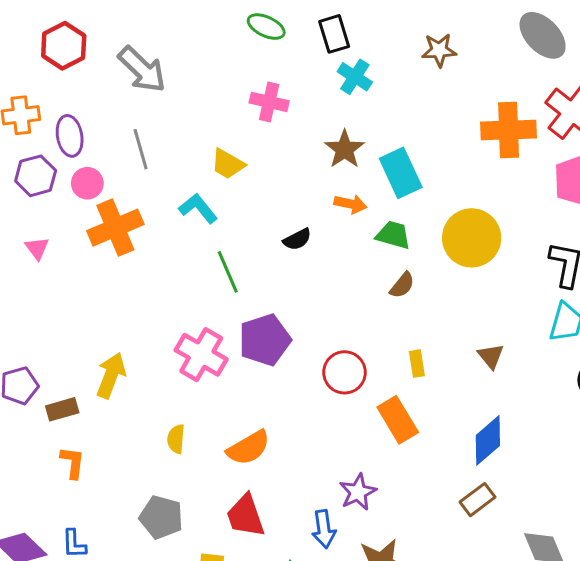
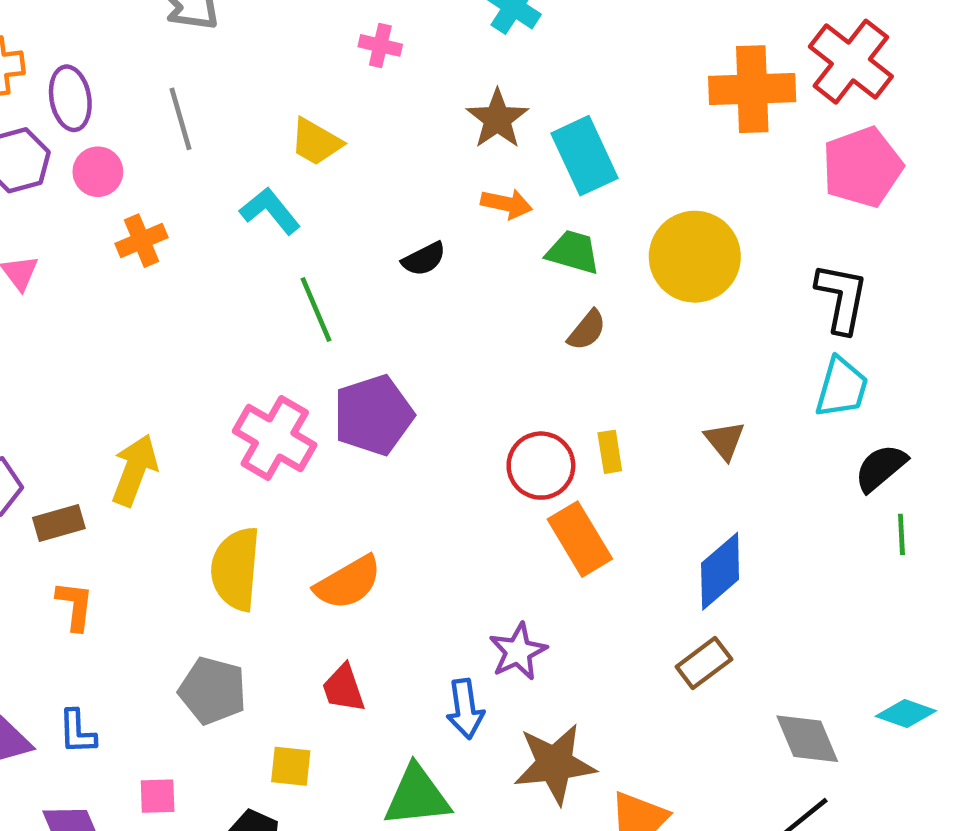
pink cross: (269, 102) -> (380, 45), size x0.7
orange cross: (115, 228) -> (142, 241), size x0.6
red circle: (345, 372) -> (541, 466), moved
yellow semicircle: (176, 439) -> (236, 569), size x1.8
red trapezoid: (245, 516) -> (344, 688), size x0.7

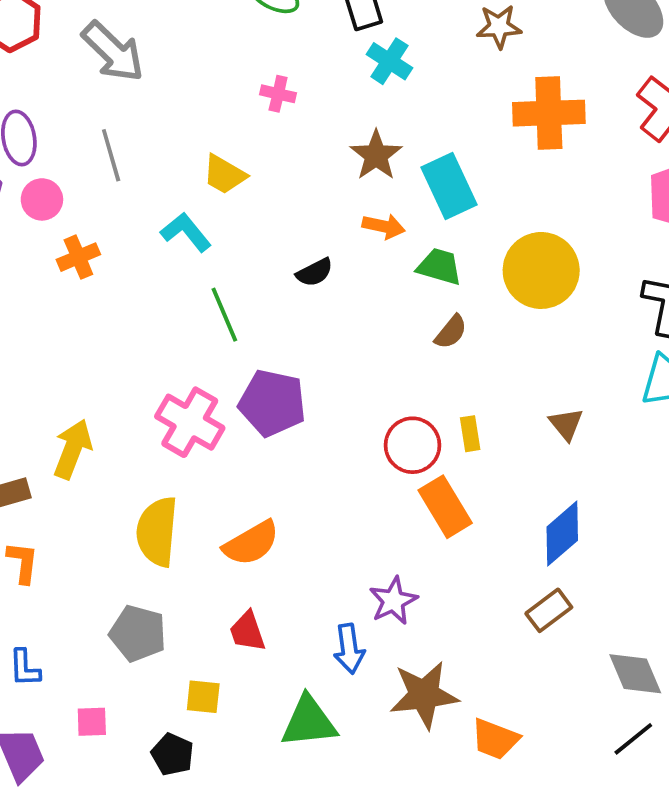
orange cross: (752, 89) -> (549, 113), moved
purple pentagon: (373, 415) -> (272, 403), turned 30

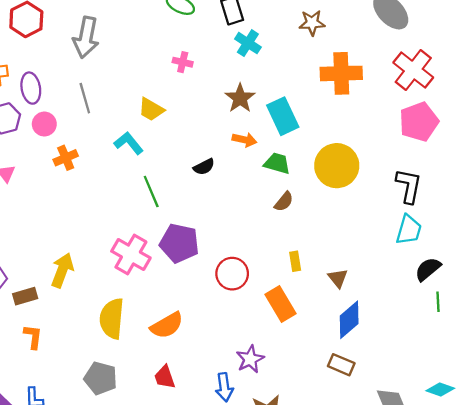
gray arrow: (113, 52) -> (86, 37), turned 57
brown triangle: (566, 424) -> (338, 278), moved
red circle: (412, 445) -> (232, 274), moved
brown rectangle: (549, 610) -> (341, 365), turned 60

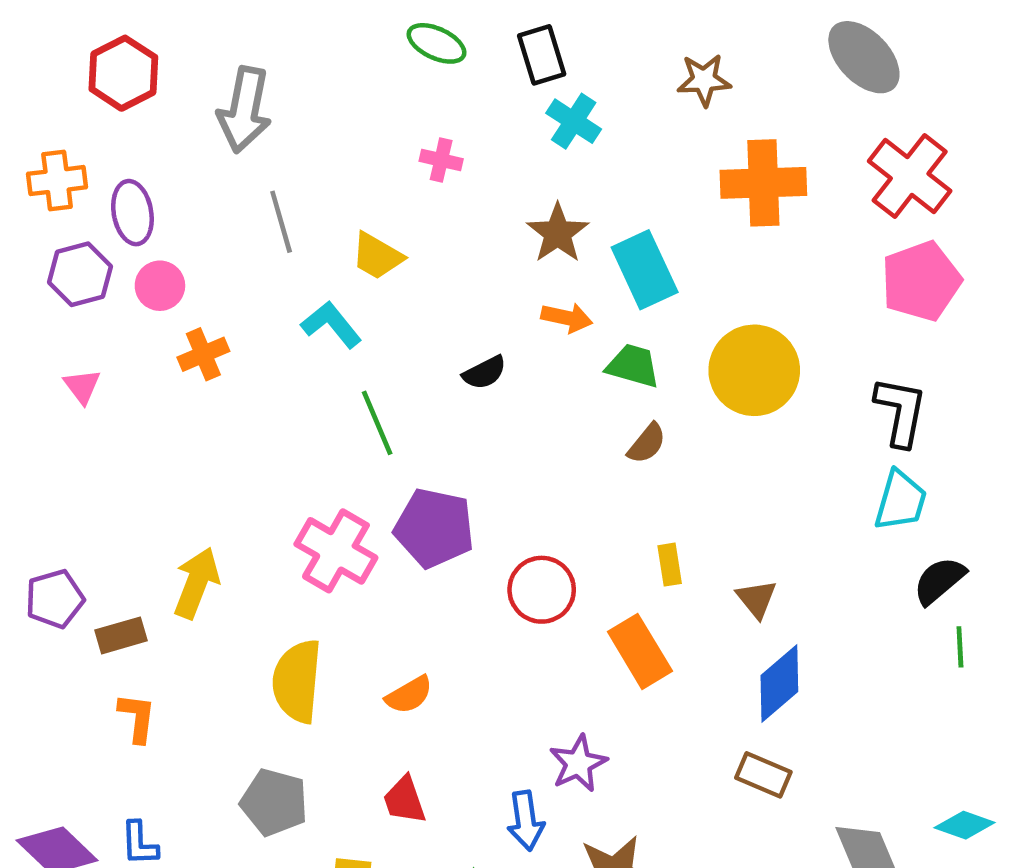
gray line: (85, 98) -> (281, 222), moved
orange semicircle: (167, 325) -> (409, 695), size x0.7

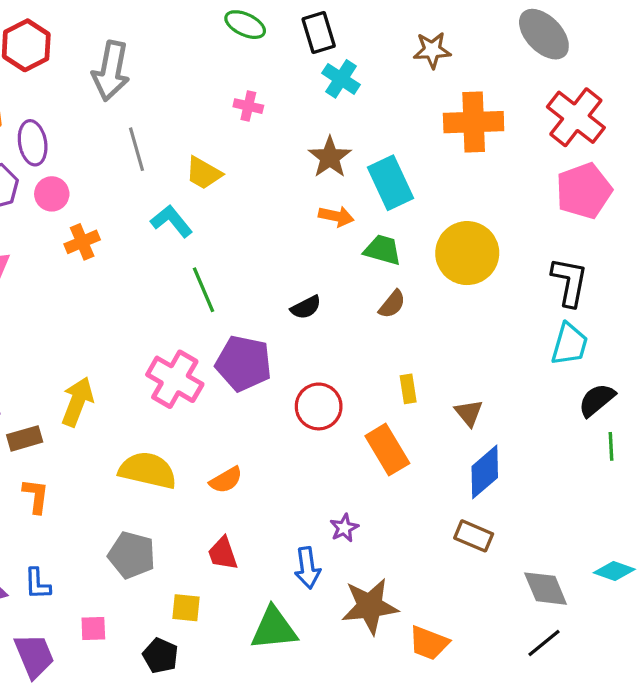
black semicircle: (485, 373) -> (306, 307), moved
yellow semicircle: (297, 681) -> (148, 470), turned 98
purple star: (578, 763) -> (344, 528), size x0.7

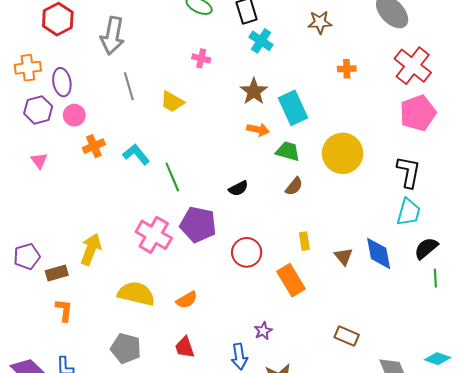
orange cross: (474, 122) -> (347, 69), size x0.5
cyan L-shape: (172, 221) -> (136, 154), moved
blue diamond: (485, 472) -> (379, 253), moved, turned -60

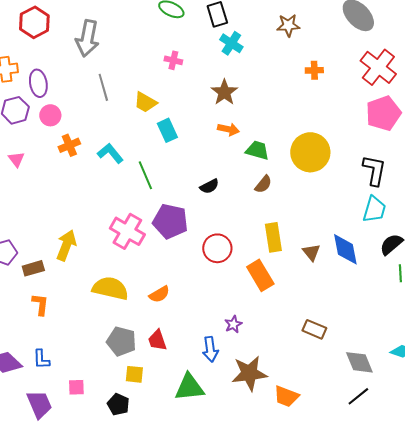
cyan rectangle: (293, 108) -> (167, 130), moved, size x0.7
yellow rectangle: (304, 241) -> (273, 237), size x1.6
gray pentagon: (126, 348) -> (121, 341), moved

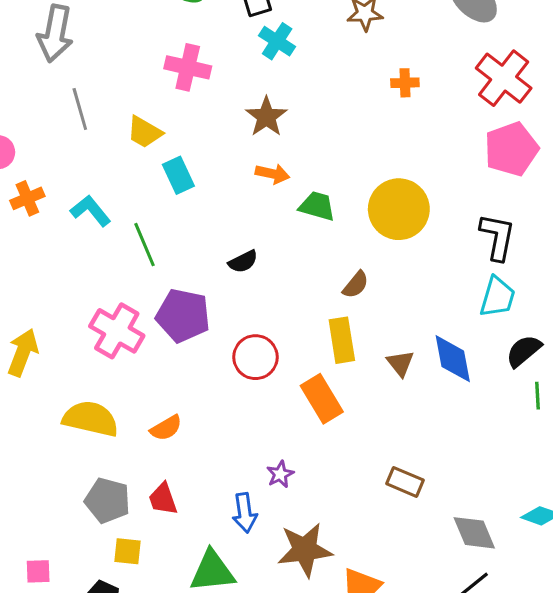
pink cross: (173, 60) -> (188, 67), size x1.6
brown semicircle: (263, 184) -> (356, 285), moved

